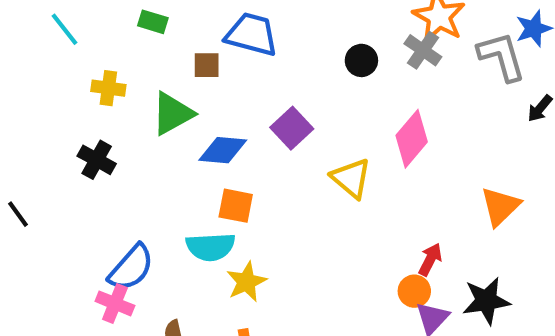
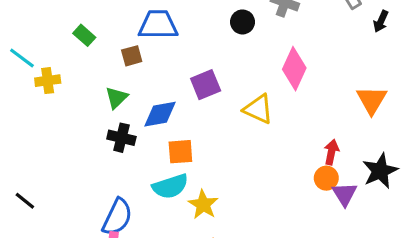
green rectangle: (153, 22) -> (84, 35), turned 40
yellow cross: (108, 88) -> (48, 81), moved
green triangle: (172, 114) -> (116, 98), size x0.7
purple square: (292, 128) -> (206, 85), turned 36
black cross: (97, 160) -> (121, 138), moved

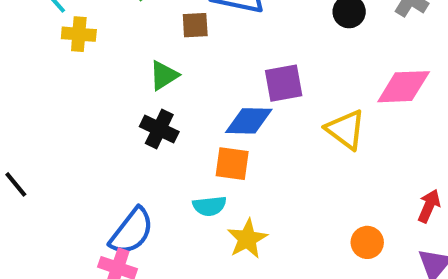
pink diamond: (294, 69) -> (404, 87), turned 51
blue diamond: (160, 114) -> (249, 121), moved
orange circle: (326, 178) -> (367, 242), moved
cyan semicircle: (170, 186) -> (209, 206), size x0.7

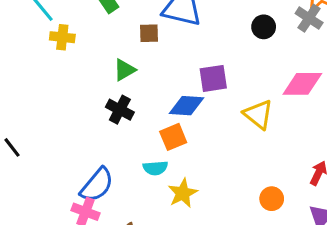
orange square: (232, 164) -> (173, 137), turned -32

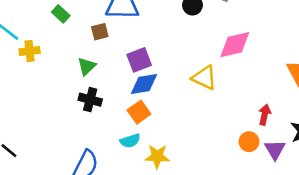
purple square: (213, 78) -> (139, 60), moved
yellow star: (183, 193) -> (157, 156), turned -30
orange circle: (272, 199) -> (249, 142), moved

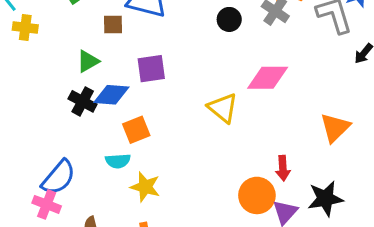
blue diamond: (144, 84) -> (111, 95), moved
red arrow: (265, 115) -> (283, 168), turned 150
orange circle: (249, 142) -> (257, 195), size x1.5

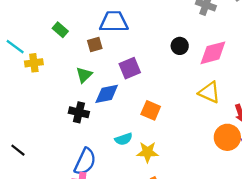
black circle: (229, 19) -> (180, 46), moved
black cross: (83, 101) -> (79, 112), moved
yellow triangle: (223, 108) -> (209, 92), moved
orange square: (136, 130) -> (151, 110), moved, turned -30

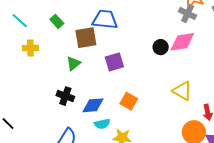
brown square: (95, 44) -> (86, 38), size x1.6
cyan line: (15, 47) -> (20, 21), moved
pink diamond: (213, 53) -> (182, 42), moved
blue diamond: (107, 94) -> (93, 105), moved

